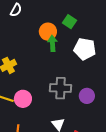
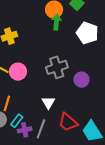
gray cross: (60, 88) -> (57, 67), turned -30

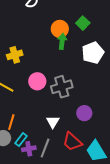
white pentagon: (87, 33) -> (93, 53), turned 30
pink circle: (18, 72) -> (37, 81), moved
purple circle: (81, 80) -> (84, 113), moved

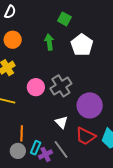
orange circle: (60, 29) -> (13, 40), moved
purple circle: (84, 113) -> (90, 105), size x1.6
gray line: (45, 148) -> (61, 149), turned -42

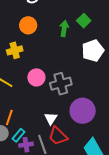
green arrow: (49, 42) -> (64, 28), moved
red trapezoid: (86, 136) -> (58, 136), moved

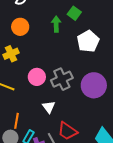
purple circle: (83, 111) -> (94, 85), moved
white triangle: (51, 118) -> (49, 107), moved

